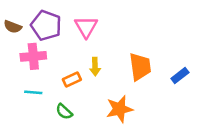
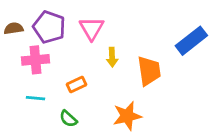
brown semicircle: (13, 27) -> (14, 28), turned 150
yellow arrow: (95, 67) -> (112, 57), moved
blue rectangle: (180, 76) -> (191, 41), moved, size x1.6

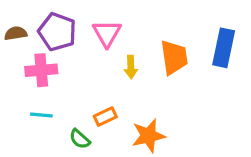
blue rectangle: (191, 41) -> (224, 48), turned -40
orange trapezoid: (149, 71) -> (174, 57), moved
orange rectangle: (77, 84) -> (105, 117), moved

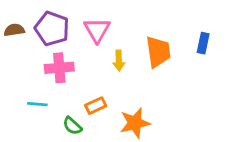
blue rectangle: (224, 48) -> (203, 43), size x0.6
pink cross: (41, 70) -> (59, 68), moved

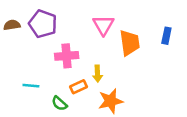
pink triangle: (97, 30) -> (103, 25), moved
yellow arrow: (119, 61) -> (97, 74), moved
pink cross: (59, 68) -> (67, 56), moved

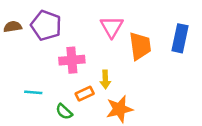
blue rectangle: (166, 36) -> (180, 38), size x1.5

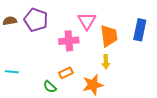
pink cross: (72, 60) -> (69, 41), moved
yellow arrow: (105, 79) -> (106, 62), moved
cyan line: (33, 92) -> (12, 72), moved

